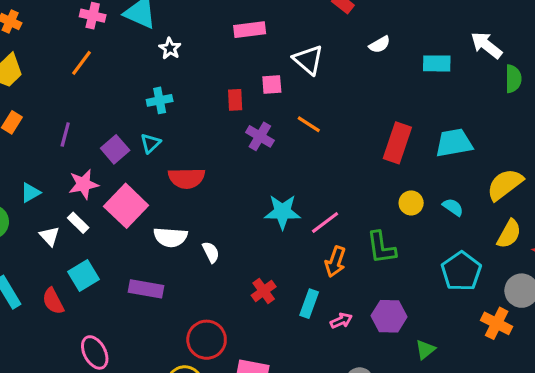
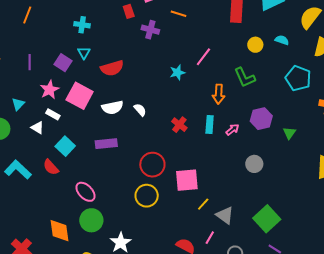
cyan cross: (160, 100) -> (82, 25), turned 35
cyan star: (282, 212) -> (177, 72), size x0.7
pink line: (325, 222) -> (203, 57), moved

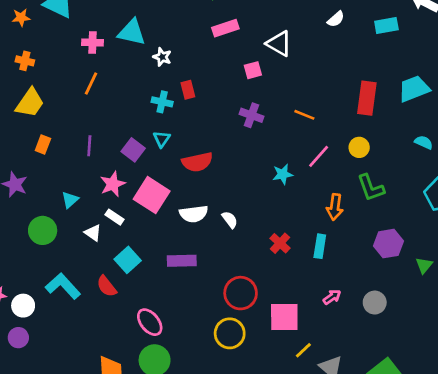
red rectangle: (129, 11) -> (188, 90), moved
orange line: (178, 14) -> (304, 115), moved
yellow circle: (255, 45) -> (359, 147), moved
pink arrow: (232, 130) -> (332, 297), moved

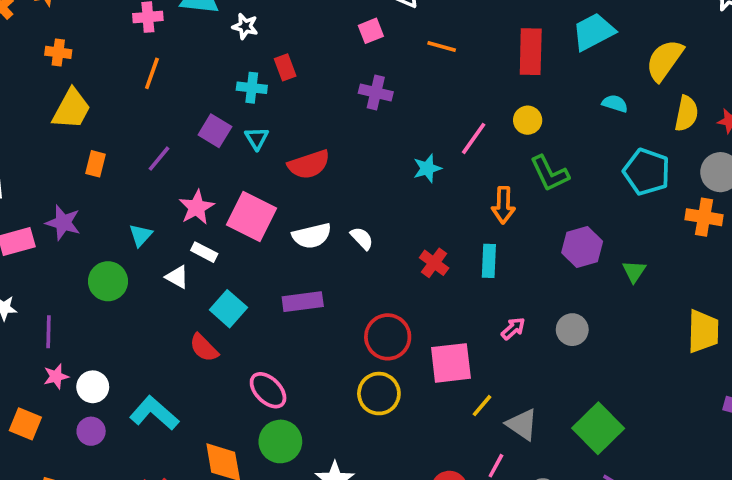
orange line: (304, 115) -> (442, 46), moved
purple line: (89, 146) -> (159, 159), turned 42
purple square: (133, 150) -> (215, 131), moved
cyan L-shape: (63, 286) -> (154, 413), moved

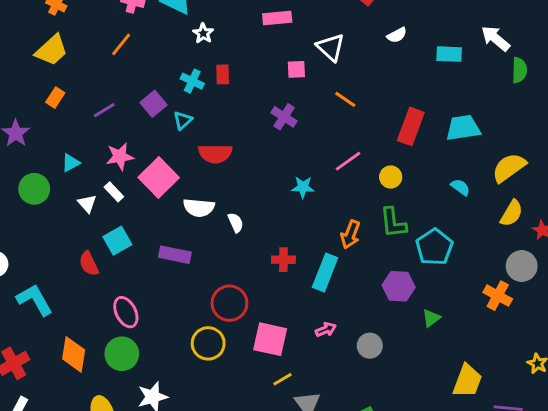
pink line: (474, 138) -> (348, 161), moved
cyan pentagon: (647, 172) -> (434, 247), moved
cyan rectangle: (489, 261) -> (325, 273), size x1.4
red cross: (434, 263) -> (283, 260), turned 35

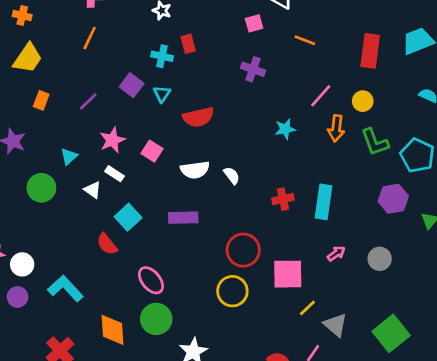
pink square: (159, 178) -> (152, 151), size x0.6
orange arrow: (350, 234) -> (336, 128), moved

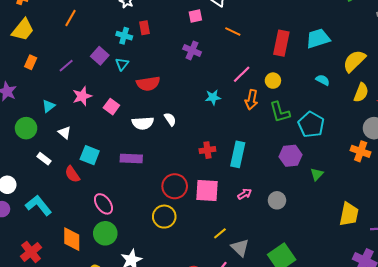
white rectangle: (114, 174) -> (44, 159), moved
white semicircle: (232, 176) -> (170, 119), moved
cyan square: (128, 217) -> (90, 155), turned -30
pink square: (288, 274) -> (207, 191), moved

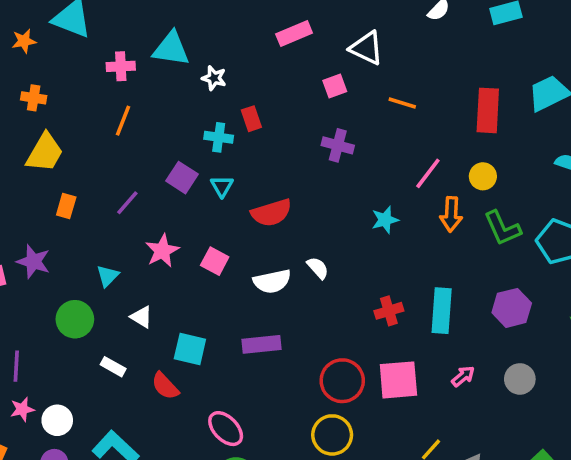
purple hexagon: (291, 156) -> (512, 308), moved

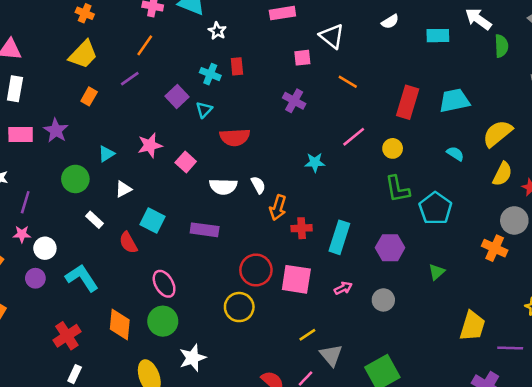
purple line: (127, 203) -> (130, 79), moved
orange arrow: (451, 214) -> (278, 208), moved
white triangle: (141, 317) -> (123, 189), turned 48

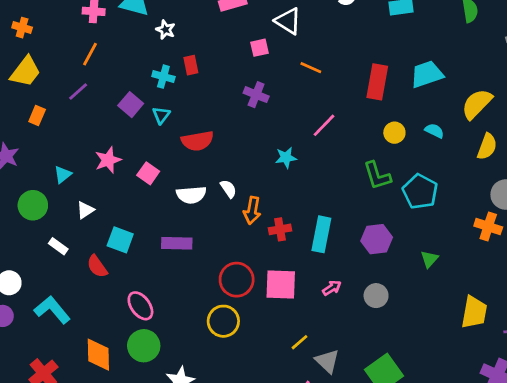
yellow circle: (393, 148) -> (394, 133), moved

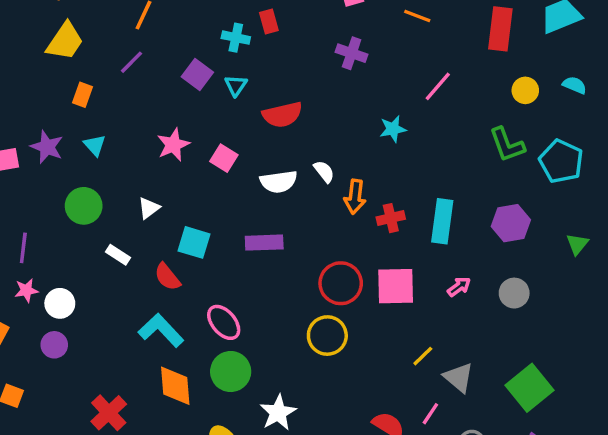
cyan triangle: (63, 174) -> (95, 145), moved, turned -30
cyan L-shape: (52, 310) -> (161, 330), moved

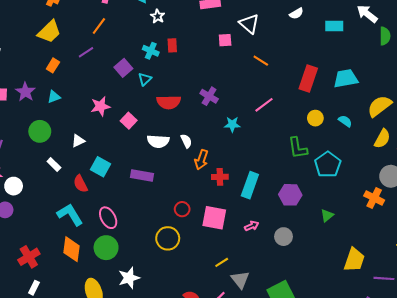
purple cross: (352, 53) -> (209, 96), moved
cyan triangle: (95, 145) -> (54, 97), turned 40
red circle: (341, 283) -> (182, 209), size x0.6

